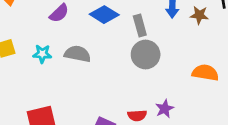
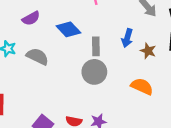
orange semicircle: (205, 73) -> (142, 86), moved

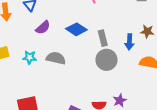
blue arrow: (127, 38) -> (129, 42), moved

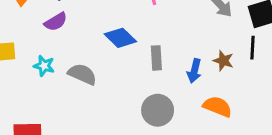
purple semicircle: (43, 27) -> (56, 22), moved
gray circle: (106, 60) -> (158, 110), moved

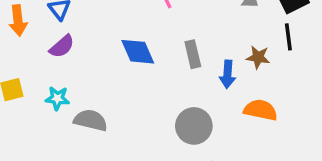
blue diamond: (120, 38) -> (138, 52), turned 32
gray rectangle: (156, 58) -> (193, 54), moved
gray semicircle: (82, 74) -> (91, 120), moved

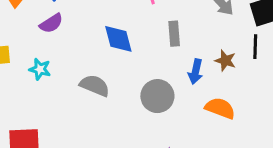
gray rectangle: (193, 54) -> (174, 34), moved
gray semicircle: (91, 120) -> (95, 86), moved
gray circle: (194, 126) -> (157, 96), moved

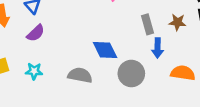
gray rectangle: (174, 34) -> (148, 24), moved
blue diamond: (118, 39) -> (105, 50), moved
brown star: (225, 61) -> (177, 22), moved

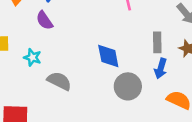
purple semicircle: (36, 33) -> (44, 20), turned 84
gray semicircle: (80, 75) -> (59, 81), moved

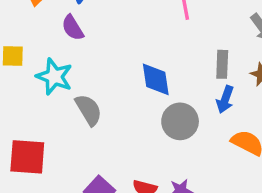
cyan star: (33, 57) -> (54, 77), size x1.5
gray semicircle: (59, 81) -> (89, 110), turned 30

